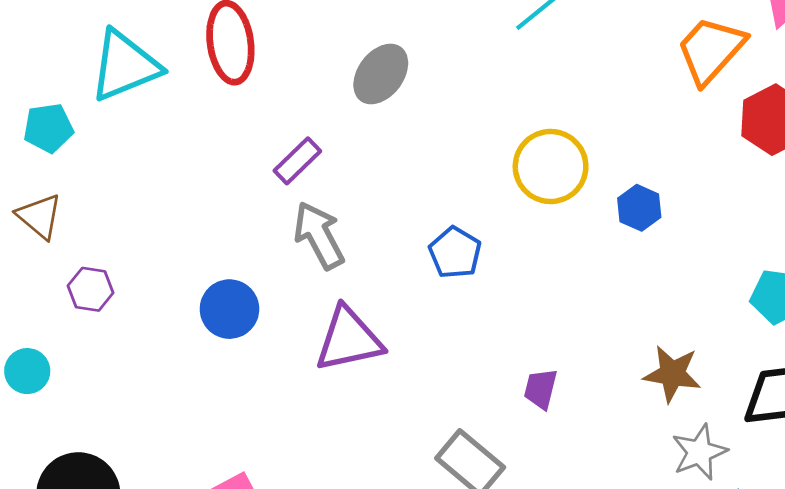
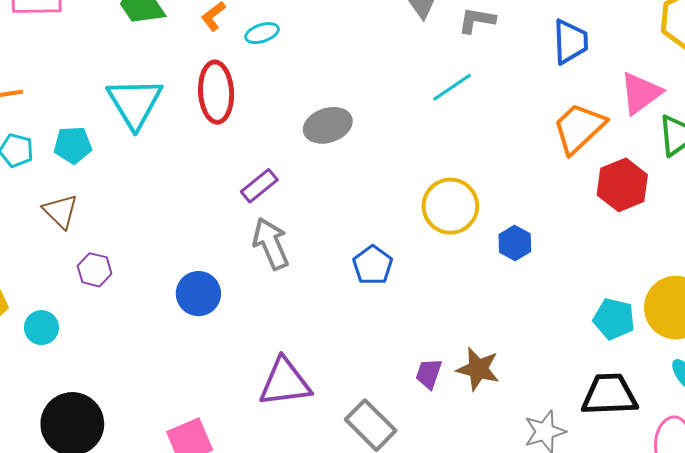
cyan triangle: (125, 66) -> (135, 103), turned -44
gray ellipse: (381, 74) -> (328, 125), turned 30
purple triangle: (349, 339) -> (285, 382), moved
brown star: (672, 374) -> (478, 369), moved

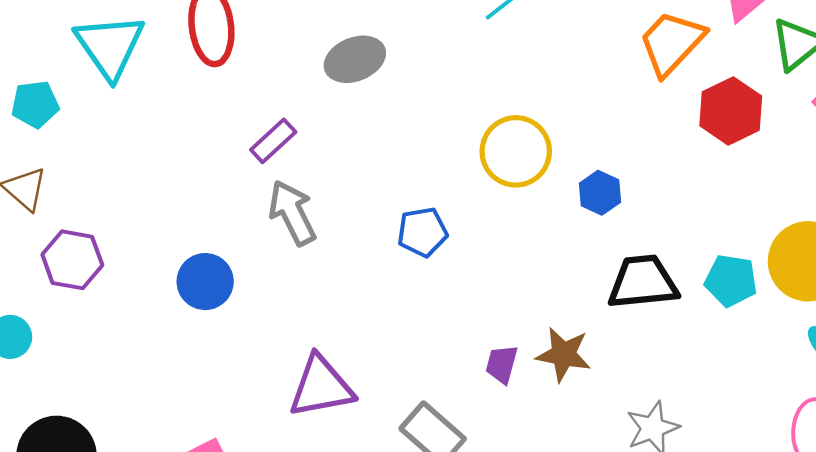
blue pentagon: (373, 265) -> (422, 232), turned 30
purple hexagon: (95, 270) -> (72, 260), size x1.4
black trapezoid: (610, 395) -> (643, 282), moved

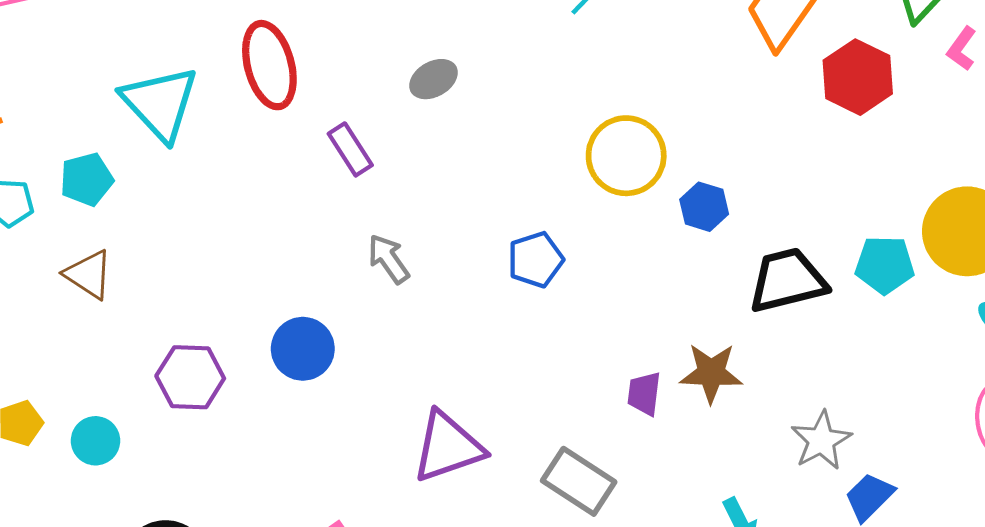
gray ellipse: (355, 59) -> (433, 79), size x0.7
purple rectangle: (273, 141) -> (350, 149), moved, turned -72
blue hexagon: (600, 193) -> (704, 207), moved
gray arrow: (292, 213) -> (388, 259), size x0.7
purple hexagon: (72, 260) -> (190, 377), moved

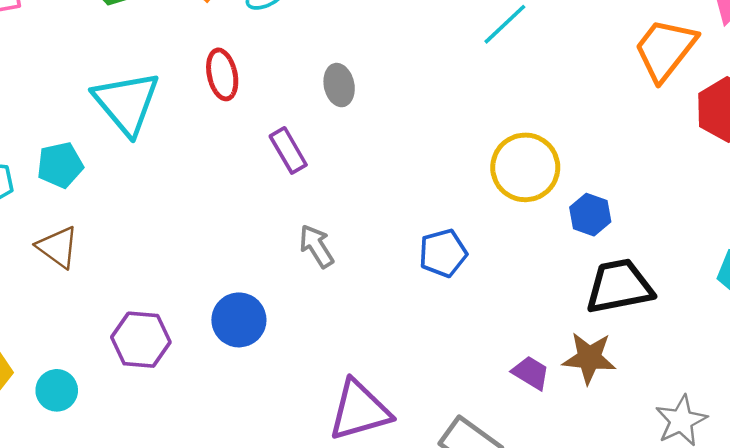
red ellipse: (269, 65) -> (222, 74), size x0.7
gray ellipse: (433, 79) -> (339, 85), moved, turned -75
black trapezoid: (787, 280) -> (619, 286), moved
purple trapezoid: (644, 394) -> (531, 373), turned 111

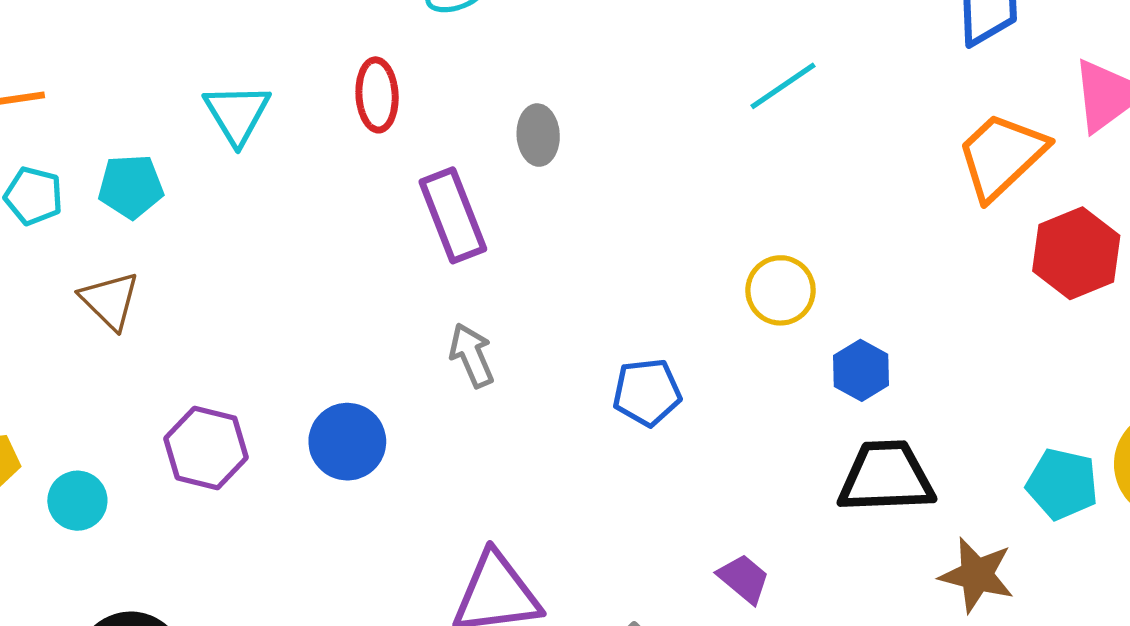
cyan triangle: (126, 103) -> (237, 114), size x0.7
purple rectangle: (288, 150) -> (453, 215), size x1.4
yellow circle: (525, 167) -> (781, 290), size x0.7
brown star: (589, 358) -> (977, 575), moved

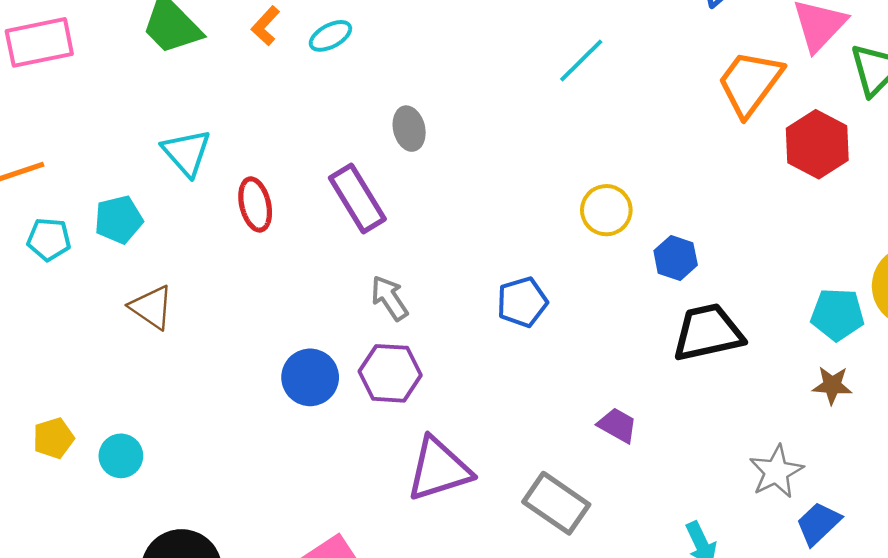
red ellipse: (377, 95) -> (255, 204), moved
brown triangle: (110, 300) -> (152, 307), moved
purple hexagon: (206, 448) -> (390, 373), moved
brown star: (977, 575) -> (832, 385), moved, size x0.7

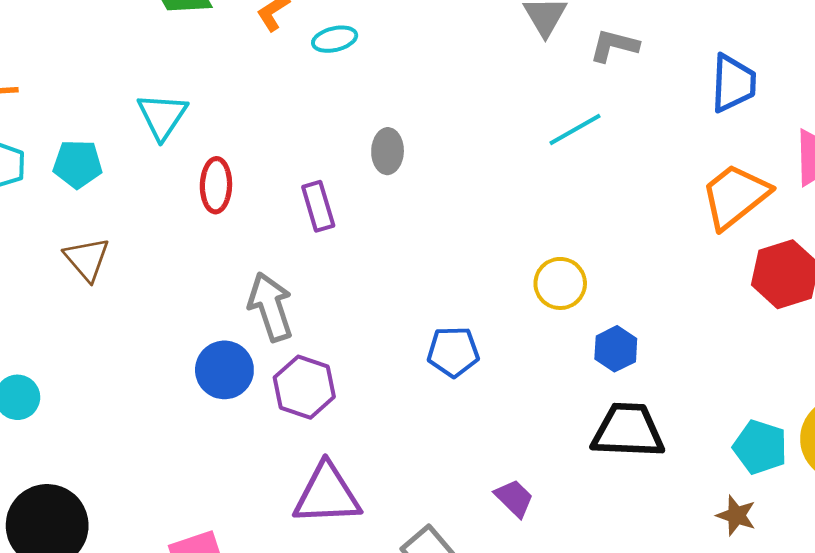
purple rectangle: (357, 198) -> (318, 206), size x0.7
gray arrow: (389, 298) -> (271, 307), moved, size x1.4

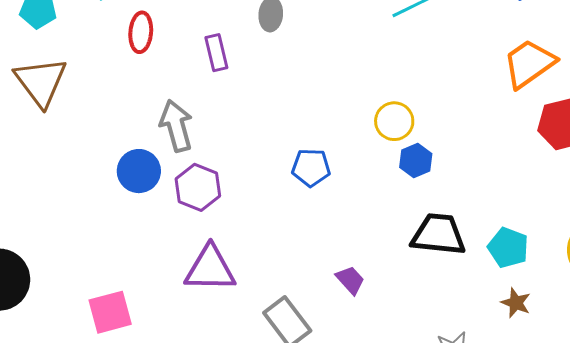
brown triangle: (87, 259) -> (41, 82), size x1.5
blue hexagon: (616, 349) -> (416, 160), moved
cyan pentagon: (760, 447) -> (508, 248), moved

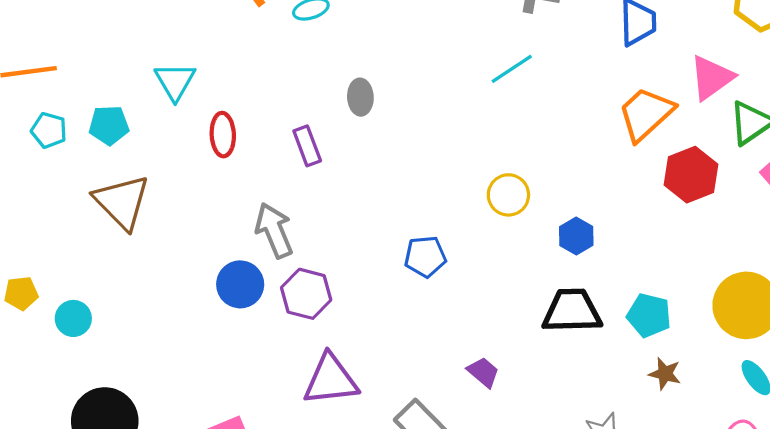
blue hexagon: (416, 160) -> (576, 236), moved

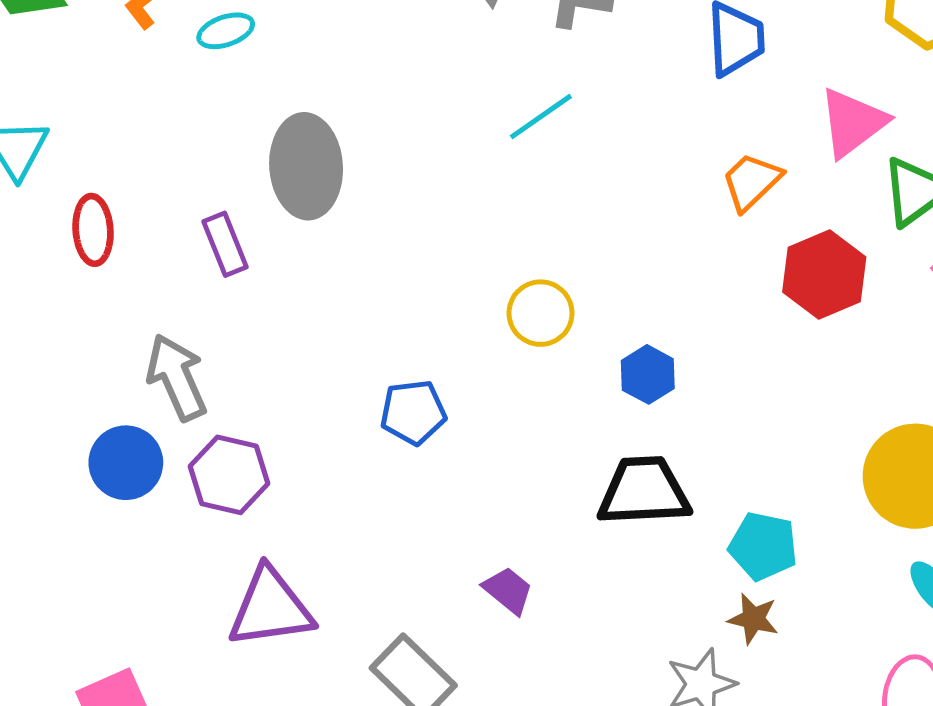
gray ellipse: (360, 97) -> (306, 166), size x1.8
orange trapezoid: (646, 114) -> (751, 182), size x0.7
cyan pentagon: (649, 315) -> (763, 546), moved
brown star: (665, 374) -> (753, 619), moved

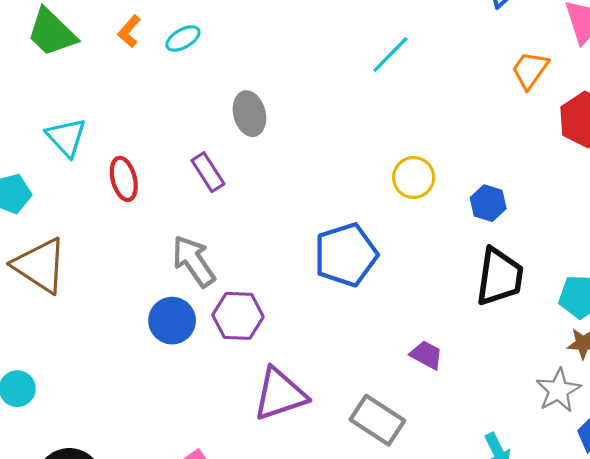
gray ellipse: (306, 166) -> (249, 114), size x0.7
blue pentagon: (413, 412) -> (346, 255), size x1.5
black trapezoid: (644, 491) -> (500, 277), turned 112

